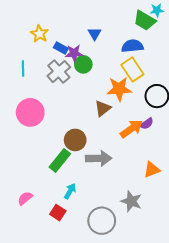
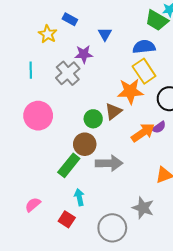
blue rectangle: (61, 48) -> (70, 19), moved
green circle: (83, 64) -> (93, 119), moved
cyan arrow: (70, 191) -> (79, 197), turned -42

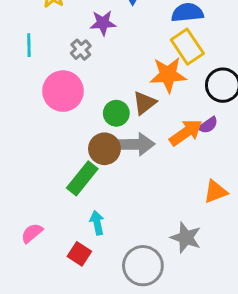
gray cross: (68, 73) -> (81, 50), size x0.6
pink circle: (38, 116) -> (63, 91), moved
gray arrow: (109, 163) -> (136, 144), moved

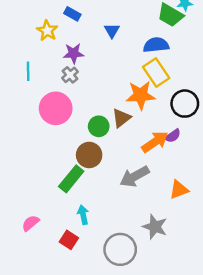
purple star: (103, 23) -> (74, 53), moved
gray arrow: (136, 144) -> (135, 177), moved, turned 152

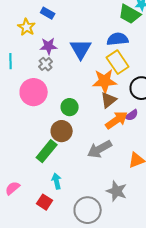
blue triangle: (112, 31) -> (81, 49), moved, size x1.6
brown triangle: (121, 118) -> (109, 100), moved

